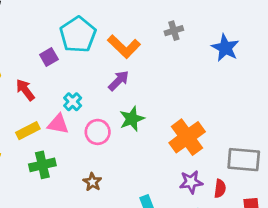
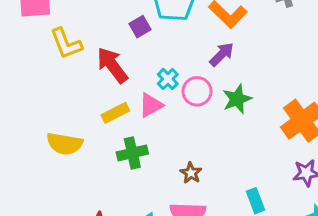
red arrow: (25, 90) -> (112, 65), size x1.4
pink triangle: (58, 124) -> (151, 105), turned -40
pink circle: (98, 132) -> (197, 91), moved

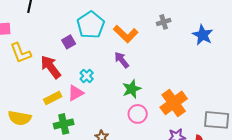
purple arrow: (222, 54) -> (122, 60), turned -84
pink circle: (197, 91) -> (138, 114), moved

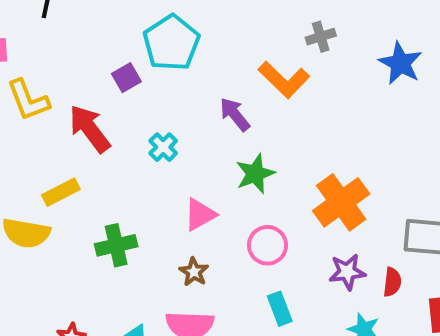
orange L-shape: (126, 34) -> (284, 80), moved
pink triangle: (76, 93) -> (200, 215), moved
yellow rectangle: (53, 98) -> (61, 192), moved
pink circle: (138, 114) -> (267, 245), moved

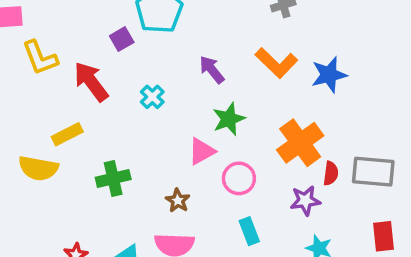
blue star: (400, 63) -> (329, 75), moved, turned 30
orange L-shape: (284, 80) -> (276, 63), moved
pink triangle: (200, 215) -> (202, 151), moved
red semicircle: (392, 282) -> (331, 173), moved

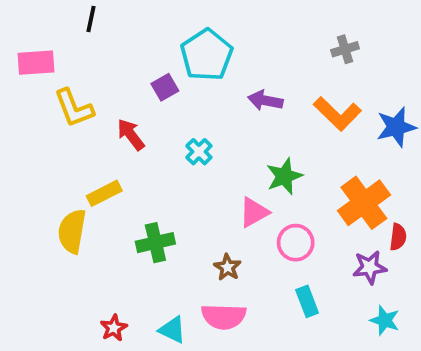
purple arrow: (212, 70) -> (265, 100), moved, turned -40
red arrow: (91, 82) -> (131, 135), size x0.7
yellow semicircle: (38, 168) -> (72, 231), turned 90

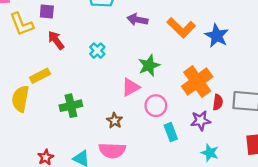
purple square: (165, 87) -> (47, 12), moved, turned 35
blue star: (396, 127) -> (217, 36), turned -30
cyan rectangle: (307, 301) -> (171, 132), moved

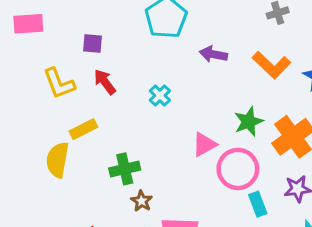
yellow L-shape: (22, 24) -> (59, 83), moved
green star: (149, 65) -> (249, 122), moved
pink circle: (156, 106) -> (238, 169), size x1.4
brown star: (115, 121) -> (142, 201), moved

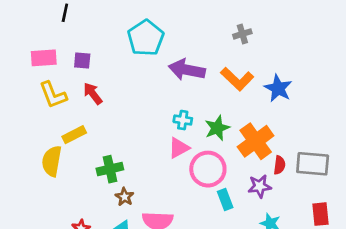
pink rectangle: (28, 24) -> (44, 58), moved
purple arrow: (213, 54) -> (187, 70), size x1.5
cyan cross: (160, 96) -> (183, 120), moved, turned -36

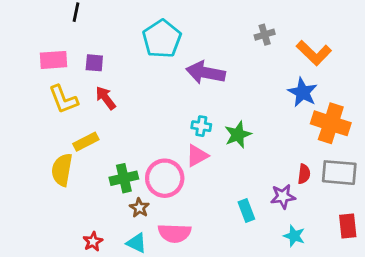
orange L-shape: (237, 79) -> (314, 53), moved
orange cross: (256, 141) -> (331, 123), moved, turned -36
pink circle: (208, 169) -> (165, 178), moved

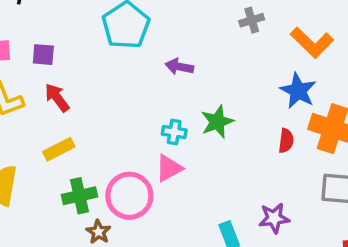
purple arrow: (205, 73) -> (179, 67), size x0.6
green star: (238, 135) -> (217, 122), moved
yellow rectangle: (86, 142) -> (59, 149), moved
red semicircle: (304, 174) -> (286, 141), moved

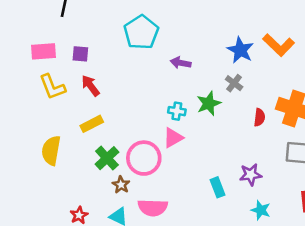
gray cross: (252, 20) -> (234, 83), moved, turned -36
blue star: (298, 91) -> (240, 50), moved
green cross: (79, 196) -> (107, 158), turned -30

